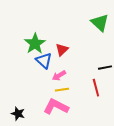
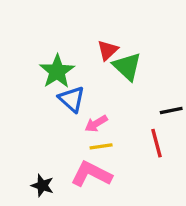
green triangle: (100, 23) -> (127, 66), moved
red triangle: (62, 50) -> (108, 50), moved
black star: (18, 114) -> (42, 186), moved

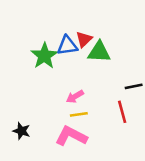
green triangle: (127, 66) -> (99, 52), turned -40
blue triangle: (72, 99) -> (67, 46), moved, turned -50
black star: (42, 186) -> (21, 131), moved

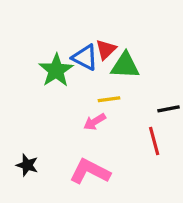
blue triangle: (67, 46) -> (85, 57), turned 35
yellow line: (79, 114) -> (109, 99), moved

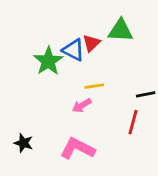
green triangle: (125, 66) -> (121, 31), moved
red line: (154, 141) -> (133, 122), turned 30

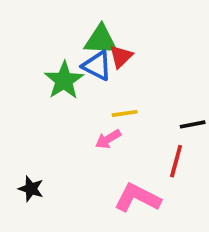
green triangle: (121, 31) -> (101, 40), moved
pink L-shape: (78, 149) -> (137, 198), moved

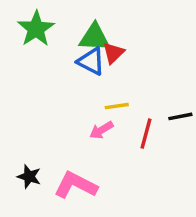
green star: (64, 80) -> (36, 29), moved
red line: (176, 161) -> (146, 134), moved
pink L-shape: (137, 198) -> (76, 185), moved

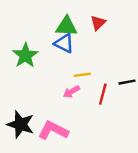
green star: (36, 29) -> (25, 55), moved
red triangle: (113, 53) -> (98, 23), moved
black star: (29, 177) -> (21, 124), size x1.6

